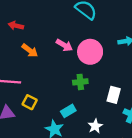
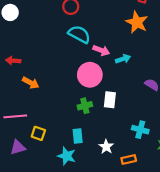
pink arrow: (64, 45) -> (101, 50), moved
white rectangle: (114, 95) -> (110, 100), moved
cyan rectangle: (68, 111) -> (78, 136), turned -56

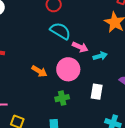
orange arrow: (31, 83) -> (39, 71), moved
white rectangle: (110, 100) -> (97, 92), moved

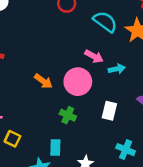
cyan semicircle: (60, 31) -> (105, 22), moved
green cross: (62, 98) -> (68, 115), turned 32

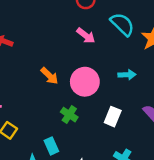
pink arrow: (94, 56) -> (86, 36), moved
cyan rectangle: (55, 147) -> (51, 146), turned -35

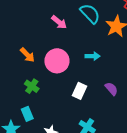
green cross: (69, 115) -> (32, 86), moved

